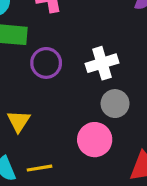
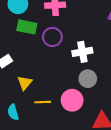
purple circle: (46, 63) -> (52, 37), moved
yellow line: (39, 168) -> (43, 102), moved

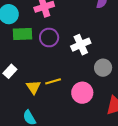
gray circle: (88, 79) -> (103, 68), moved
yellow line: (43, 102) -> (53, 81), moved

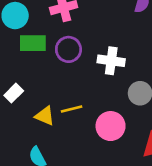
white cross: (81, 45) -> (111, 61), turned 30
yellow triangle: (34, 87) -> (45, 116), turned -35

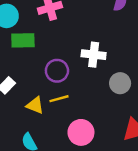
purple circle: (68, 49) -> (57, 71), moved
pink circle: (111, 126) -> (81, 132), moved

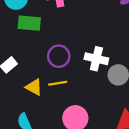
white cross: (94, 55) -> (96, 59), moved

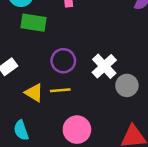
white cross: (96, 59) -> (104, 66), turned 30

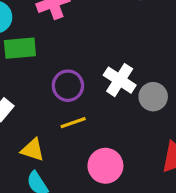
yellow triangle: (34, 93) -> (33, 150), moved

